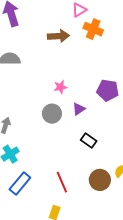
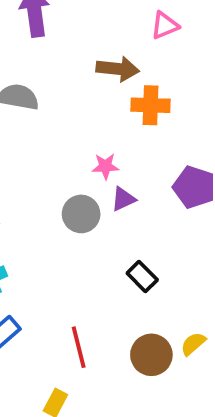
orange cross: (93, 29) -> (151, 105), moved, turned -30
purple triangle: (79, 109) -> (123, 199), moved

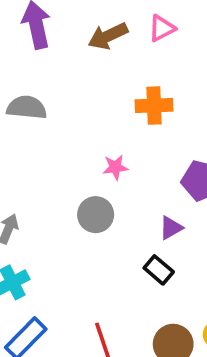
brown arrow: (118, 69) -> (108, 36), moved, turned 153
purple triangle: (123, 199) -> (171, 228), moved

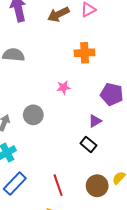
gray circle: (96, 215) -> (33, 115), moved

